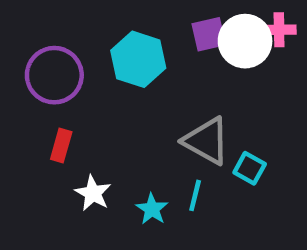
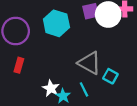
white star: (93, 193) -> (51, 88), moved
cyan line: (195, 195) -> (84, 89), turned -40

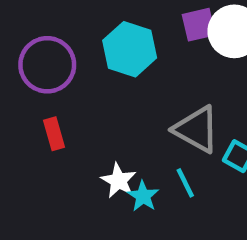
red rectangle: (19, 65) -> (54, 134), turned -32

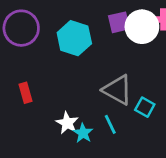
purple circle: (47, 65) -> (21, 28), moved

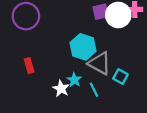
cyan hexagon: (74, 38) -> (83, 47), moved
cyan star: (83, 133) -> (74, 80), moved

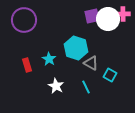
gray triangle: (100, 63) -> (91, 63), size x0.7
cyan star: (74, 80) -> (49, 59), moved

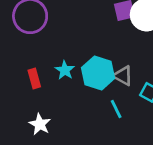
cyan hexagon: (76, 48) -> (98, 73), moved
white star: (56, 86) -> (40, 124), moved

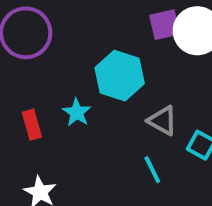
cyan hexagon: (98, 73) -> (120, 76), moved

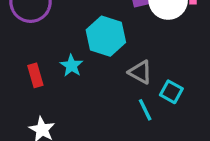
cyan line: (152, 170) -> (145, 110), moved

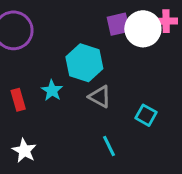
gray triangle: (140, 72) -> (100, 97), moved
cyan line: (145, 110) -> (109, 146), moved

